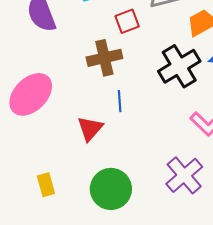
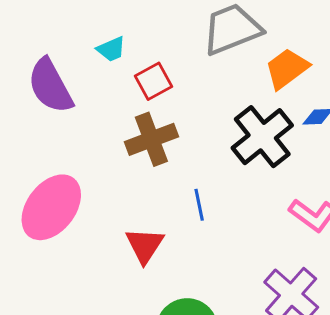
red square: (127, 21) -> (154, 81), moved
blue line: (120, 101) -> (199, 205), moved

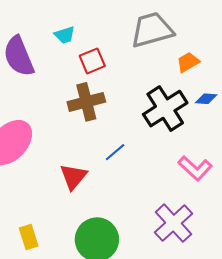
orange trapezoid: (287, 69) -> (188, 62), size x0.7
blue line: (199, 205) -> (115, 152), turned 55

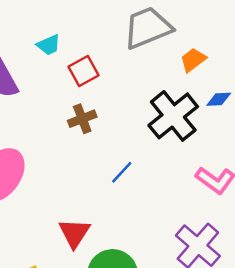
brown cross: (86, 102) -> (82, 119), size x0.7
red triangle: (73, 177) -> (74, 233), moved

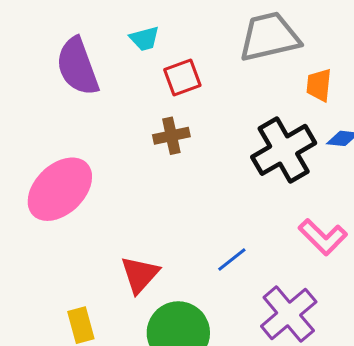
orange trapezoid: (193, 60) -> (319, 85), turned -56
blue line: (122, 172) -> (232, 260), moved

